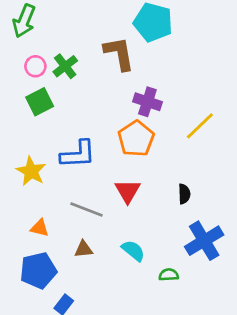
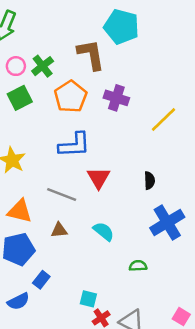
orange pentagon: (136, 139) -> (71, 97), moved
blue L-shape: (78, 154) -> (74, 145), moved
orange triangle: (40, 228) -> (20, 211), size x1.5
green semicircle: (169, 275) -> (138, 266), moved

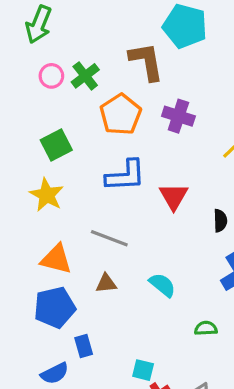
green square: (20, 98) -> (56, 145), moved
red triangle: (99, 178) -> (174, 196), moved
blue rectangle: (41, 280) -> (84, 346), turned -54

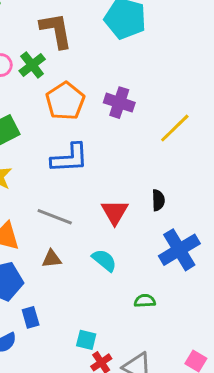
brown L-shape: (146, 61) -> (56, 30), moved
red triangle: (174, 196) -> (115, 212), moved

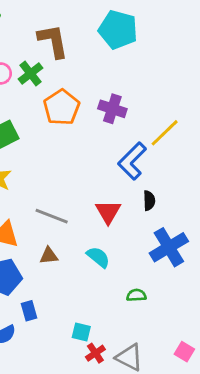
blue L-shape: (70, 158) -> (132, 161), moved, turned 138

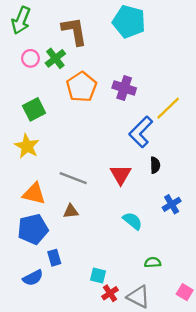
blue cross: (169, 247) -> (172, 204), size x0.6
cyan semicircle: (98, 257) -> (133, 221), moved
green semicircle: (136, 295) -> (153, 262), moved

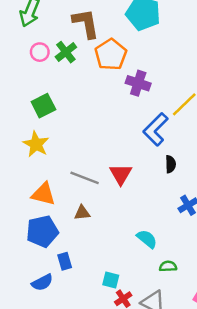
orange pentagon: (81, 87) -> (111, 55), moved
red triangle: (121, 175) -> (121, 174), moved
cyan semicircle: (133, 221) -> (147, 239), moved

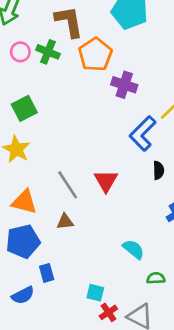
green cross: (66, 52) -> (48, 52), turned -30
gray line: (85, 178) -> (68, 185), turned 36

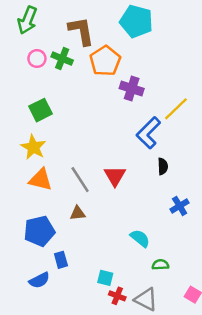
orange triangle: (24, 202) -> (41, 180), moved
red cross: (108, 312) -> (117, 296), turned -35

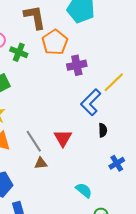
green cross: (62, 59) -> (19, 52), moved
purple cross: (132, 88) -> (77, 65), turned -30
brown triangle: (78, 213) -> (41, 163), moved

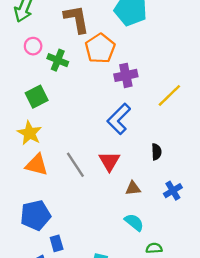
blue L-shape: (91, 102) -> (119, 119), moved
brown triangle: (41, 163) -> (133, 188), moved

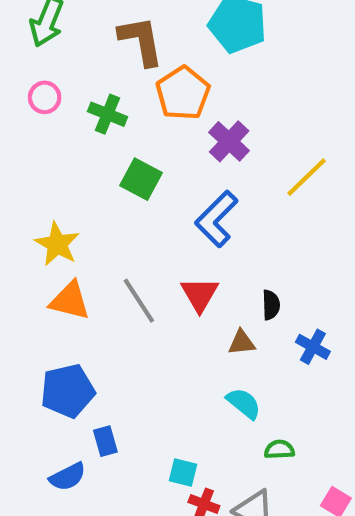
pink circle: (33, 46) -> (45, 97), moved
purple cross: (126, 75) -> (229, 141), turned -35
green square: (37, 97) -> (141, 179), moved, turned -35
black semicircle: (156, 152) -> (271, 305), moved
blue cross: (173, 191) -> (313, 347), turned -30

